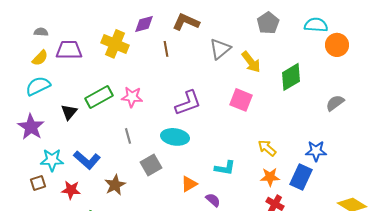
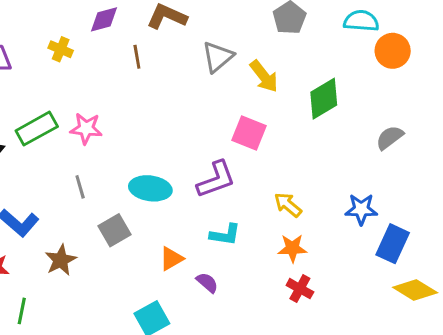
yellow cross: (115, 44) -> (61, 49), size x0.6
purple L-shape: (188, 103) -> (216, 179), moved
blue rectangle: (301, 177) -> (393, 244), moved

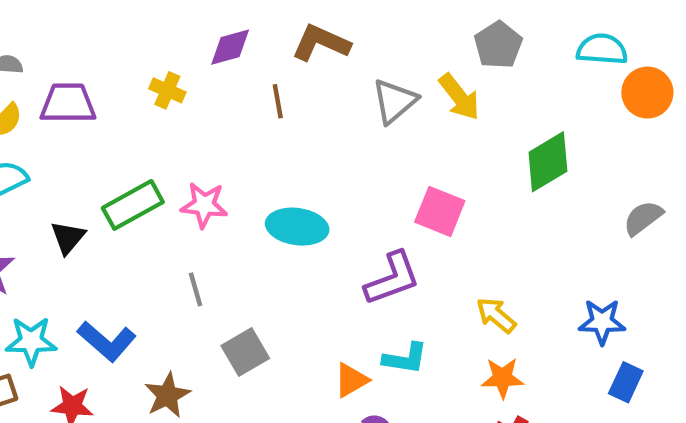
yellow arrow: (264, 76) -> (459, 97), moved
cyan ellipse: (150, 188) -> (297, 227), moved
blue rectangle: (393, 244) -> (626, 382), moved, size x0.7
orange triangle: (171, 259) -> (351, 380), moved

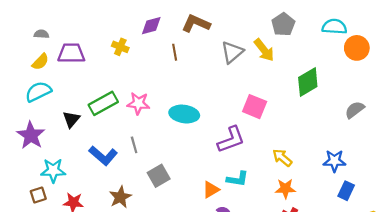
blue L-shape: (107, 341) -> (103, 156), moved

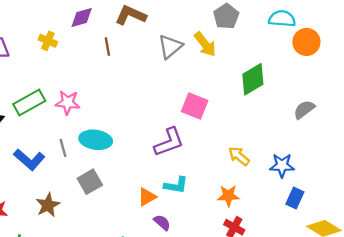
cyan ellipse: (184, 114) -> (96, 140), moved
yellow arrow: (282, 158) -> (239, 156), moved

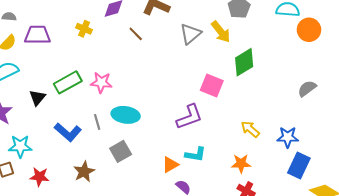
brown line: (107, 47) -> (136, 34), turned -35
green diamond: (253, 79) -> (244, 62), moved
blue rectangle: (295, 198) -> (299, 166), size x1.4

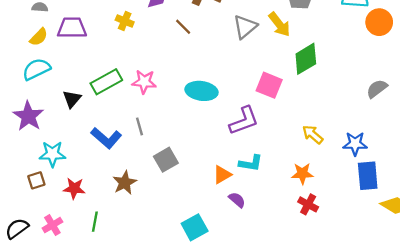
cyan ellipse: (126, 115) -> (201, 91), moved
blue rectangle: (299, 166) -> (368, 176), turned -30

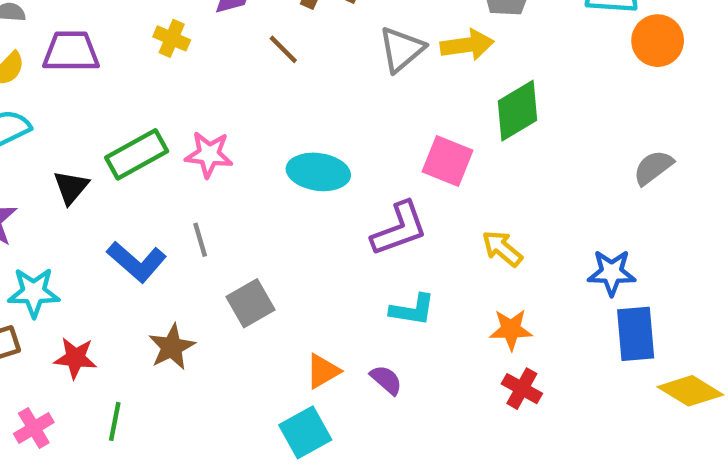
yellow arrow: (279, 24) -> (467, 45), turned -60
yellow arrow: (313, 134) -> (502, 249), moved
orange triangle: (222, 175) -> (323, 371), moved

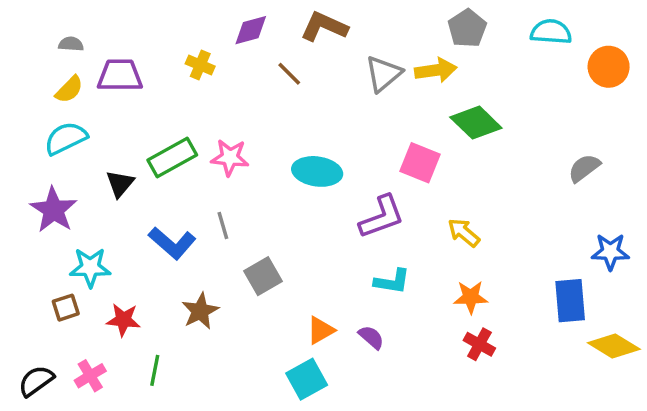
orange circle: (658, 41) -> (609, 67), moved
green diamond: (517, 111) -> (476, 123), turned 75
blue star: (612, 273) -> (610, 252), moved

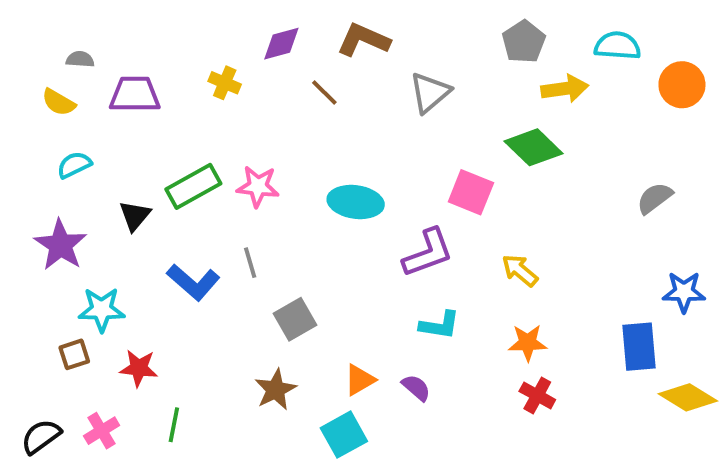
yellow arrow: (436, 70) -> (565, 89), moved
yellow semicircle: (69, 89) -> (59, 102), moved, turned 76
cyan semicircle: (66, 138) -> (74, 165), size x0.7
brown star: (200, 311) -> (275, 390), moved

